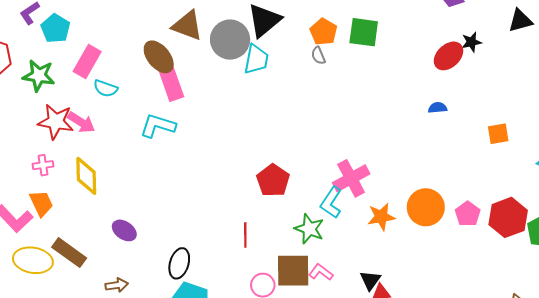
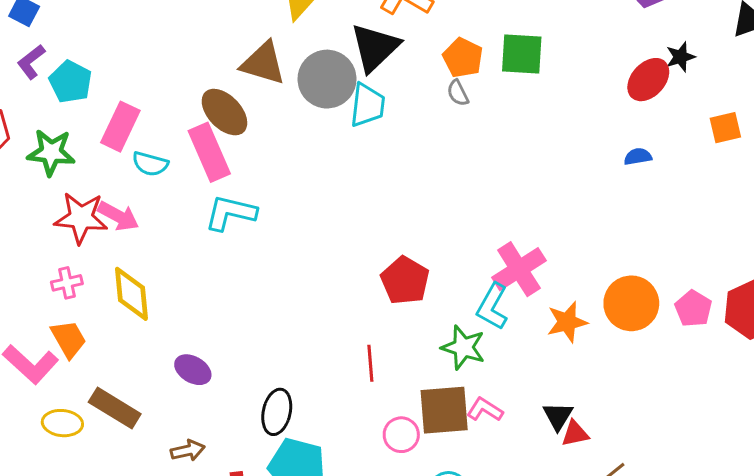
pink rectangle: (170, 81) -> (209, 152), moved
orange square: (498, 134) -> (725, 128), moved
yellow ellipse: (33, 260) -> (62, 423), size x0.7

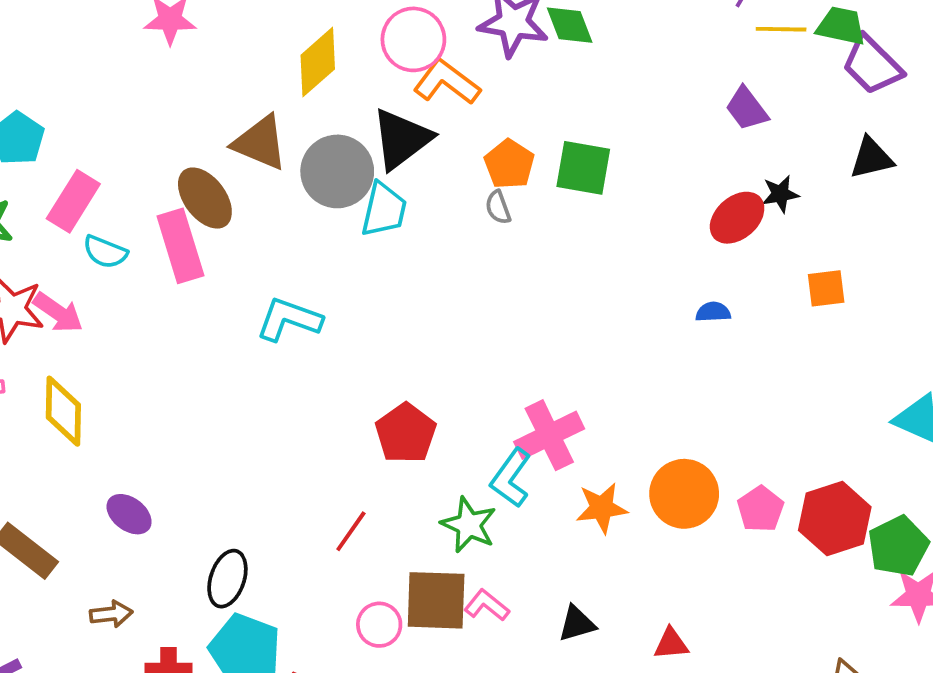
cyan L-shape: (231, 213) -> (289, 319), moved
red line: (370, 363) -> (351, 531), turned 33
black triangle: (558, 416) -> (577, 624), turned 36
red triangle: (575, 434) -> (671, 644), moved

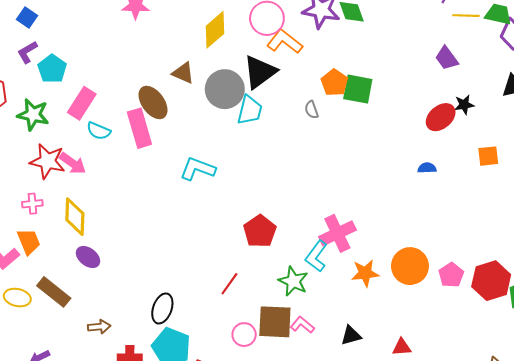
brown triangle: (260, 143) -> (183, 73), size x0.7
orange pentagon: (509, 164) -> (334, 83), moved
purple ellipse: (129, 514) -> (88, 257), moved

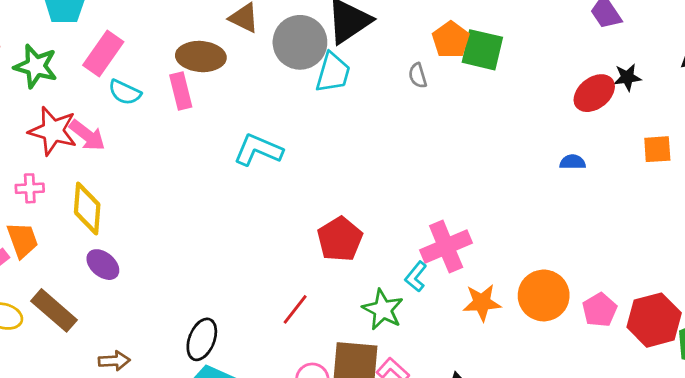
brown ellipse: (153, 102) -> (201, 57), turned -52
pink rectangle: (139, 128) -> (181, 91), size x0.7
cyan L-shape: (316, 256) -> (416, 277), size x0.7

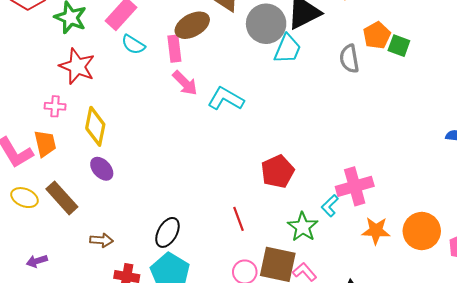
green square: (482, 50) -> (399, 46), size x0.7
brown ellipse: (201, 57) -> (192, 25), turned -40
gray semicircle: (418, 76) -> (349, 59), size x1.5
pink arrow: (87, 135) -> (185, 83), moved
red line: (295, 309) -> (239, 219), turned -65

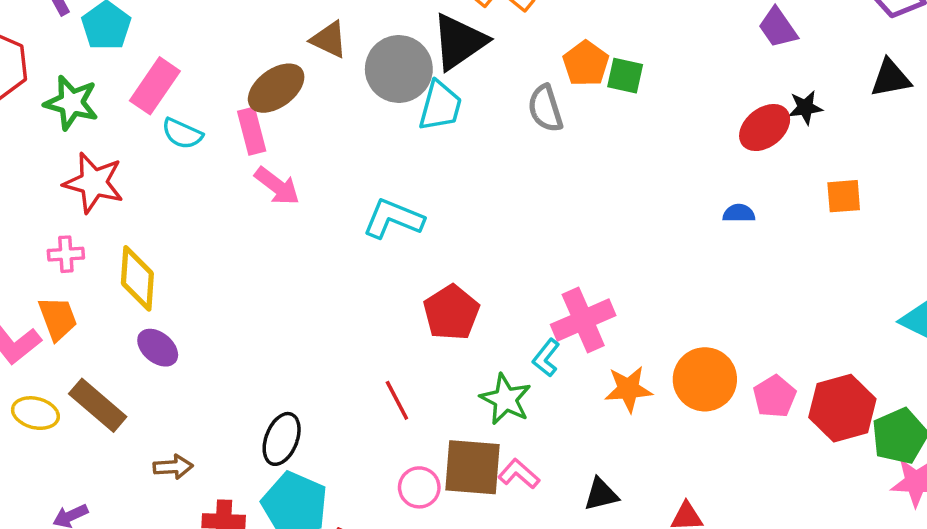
cyan L-shape: (226, 99) -> (393, 219), moved

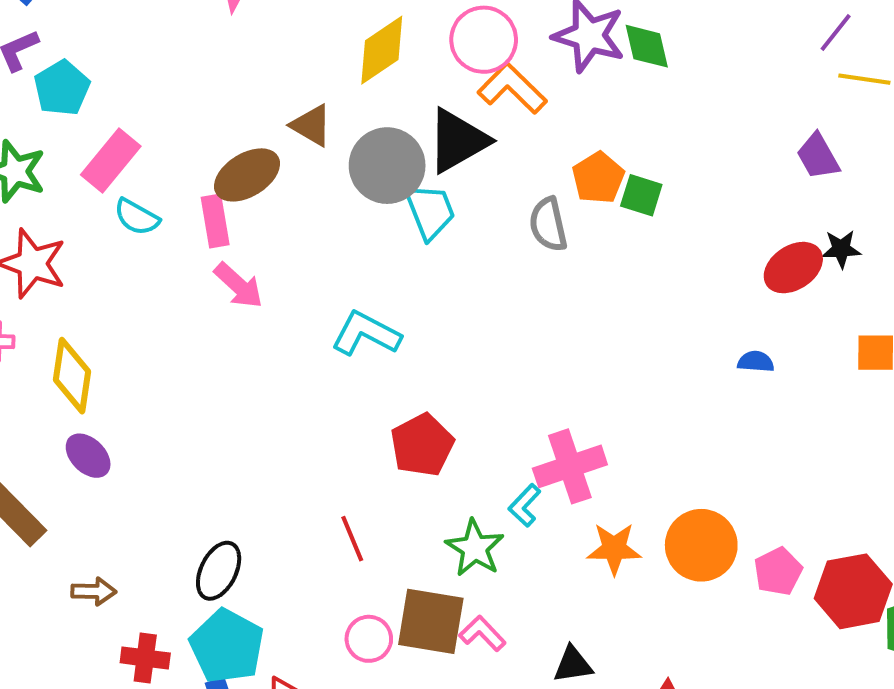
cyan trapezoid: (440, 106) -> (430, 211), turned -42

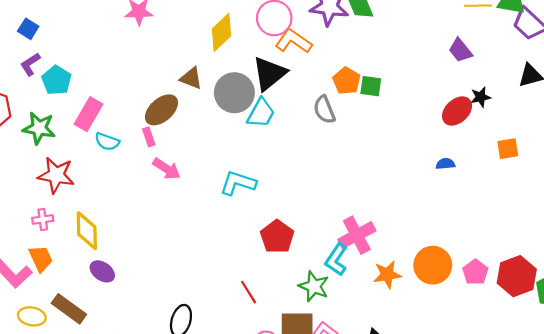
cyan trapezoid: (430, 211) -> (261, 113), turned 60
pink rectangle: (215, 221) -> (149, 137), size x0.7
cyan L-shape: (525, 505) -> (336, 260), size x1.4

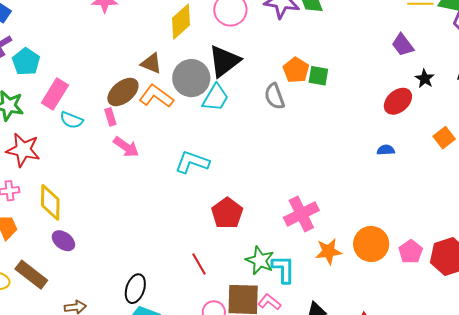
orange L-shape: (293, 41) -> (156, 96), moved
black star: (481, 97) -> (425, 79), moved, turned -30
orange square: (508, 149) -> (444, 138), turned -30
cyan L-shape: (336, 260) -> (283, 269), moved, turned 144

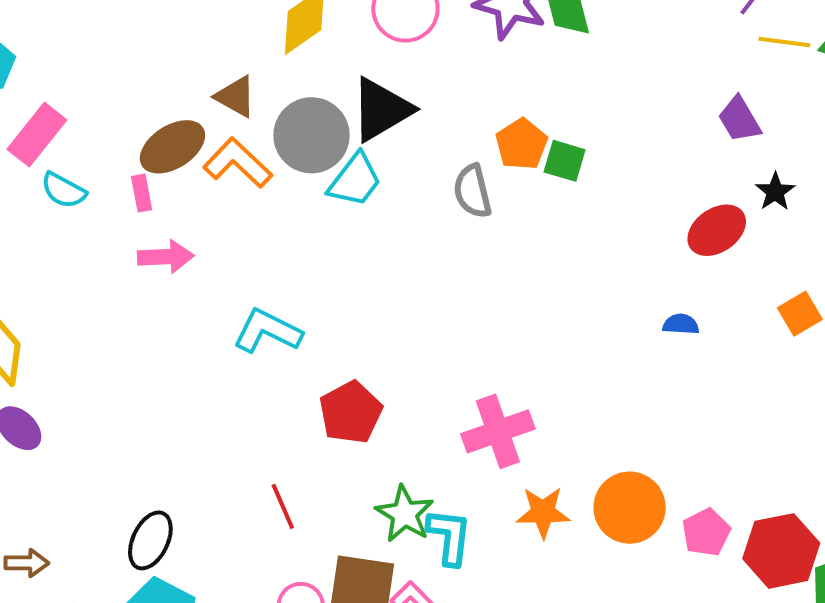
pink arrow: (126, 147) -> (166, 257), turned -44
cyan L-shape: (192, 162) -> (267, 331), moved

